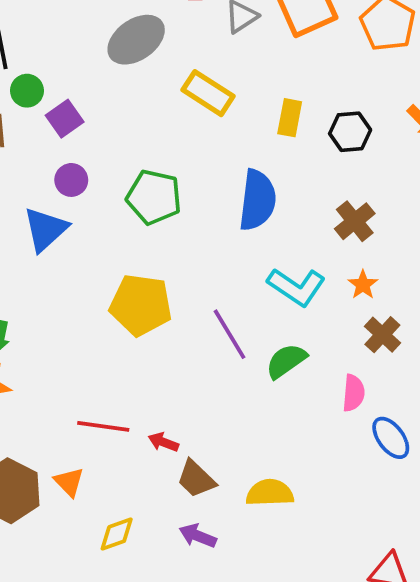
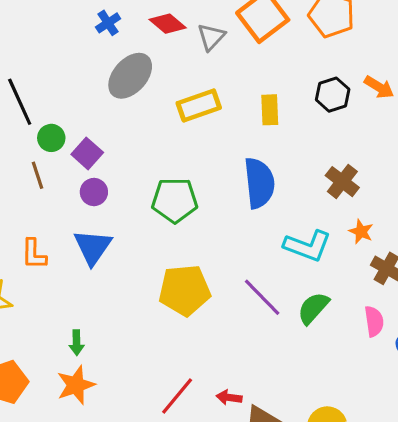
yellow rectangle: (208, 93) -> (199, 105), turned -39
black hexagon: (350, 132) -> (333, 95), moved
purple circle: (71, 180) -> (94, 192), moved
red line: (103, 426) -> (177, 396), turned -45

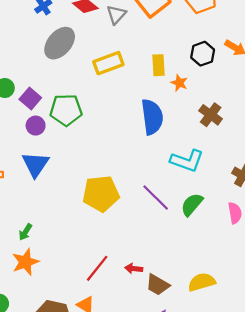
green pentagon: (175, 200) -> (66, 110), moved
orange star: (361, 232) -> (179, 83), moved
green arrow: (77, 343) -> (25, 232), turned 35

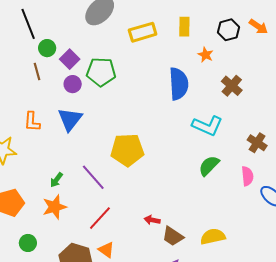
yellow rectangle: (158, 65) -> (184, 27), moved
purple line: (156, 197) -> (93, 177), moved
red line: (97, 268) -> (100, 218), moved

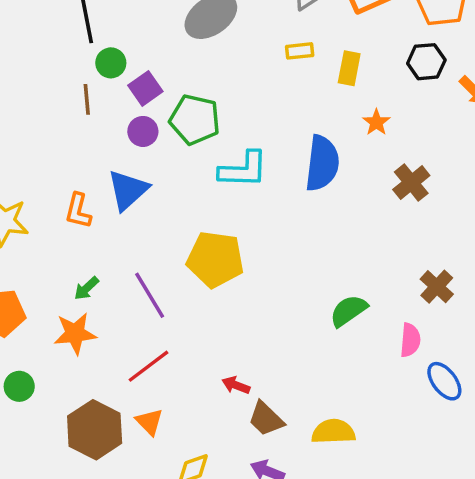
black hexagon: (229, 30) -> (426, 62), moved
yellow rectangle: (143, 32) -> (300, 51), moved, size x0.6
orange L-shape: (32, 122) -> (78, 211), moved
cyan L-shape: (207, 126) -> (243, 170), moved, turned -32

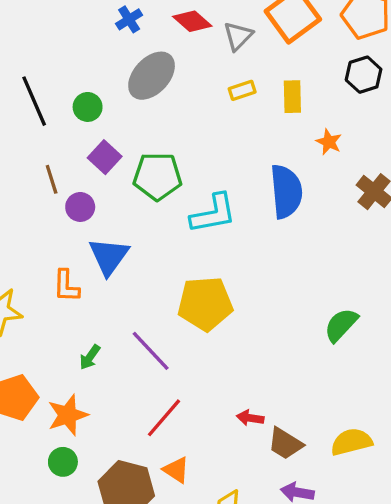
green circle: (111, 63) -> (88, 107), moved
purple circle: (143, 131) -> (80, 207), moved
orange star: (75, 333) -> (68, 415), moved
green circle: (19, 386) -> (63, 462), moved

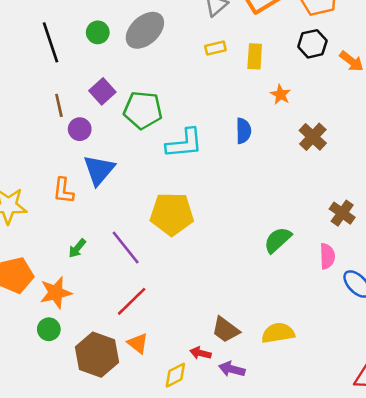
green circle: (88, 107) -> (98, 32), moved
blue semicircle: (286, 191) -> (243, 131), size x0.6
red arrow: (250, 418) -> (200, 353), moved

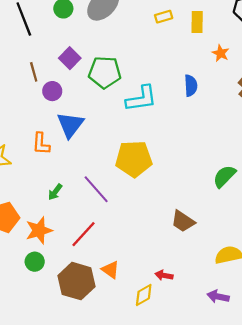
red line: (132, 301) -> (84, 234), moved
brown trapezoid: (226, 330) -> (183, 221), moved
purple arrow: (232, 369) -> (218, 296), moved

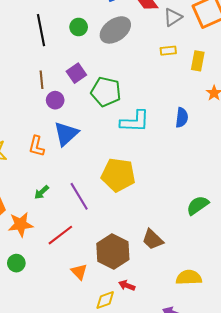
green circle: (35, 262) -> (16, 263), moved
brown hexagon: (77, 281) -> (113, 252), moved

